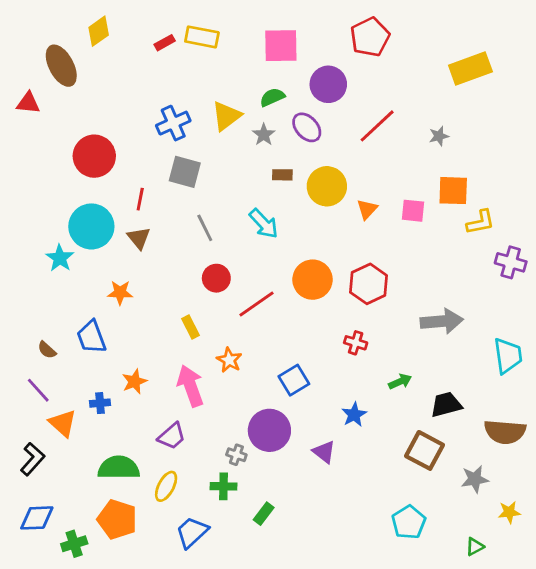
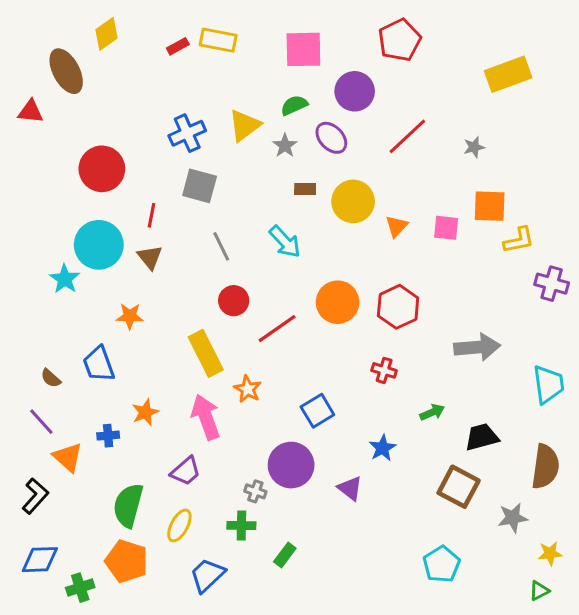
yellow rectangle: (190, 327) -> (206, 353), size x1.8
brown semicircle: (505, 432) -> (545, 467), turned -87
green semicircle: (119, 468) -> (128, 505), turned -75
green triangle: (475, 547) -> (539, 591), moved

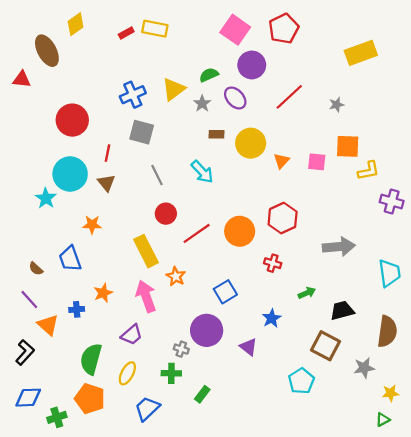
pink square: (303, 49) -> (235, 30), moved, turned 36
orange circle: (338, 302) -> (240, 231), moved
cyan pentagon: (441, 564) -> (301, 381), moved

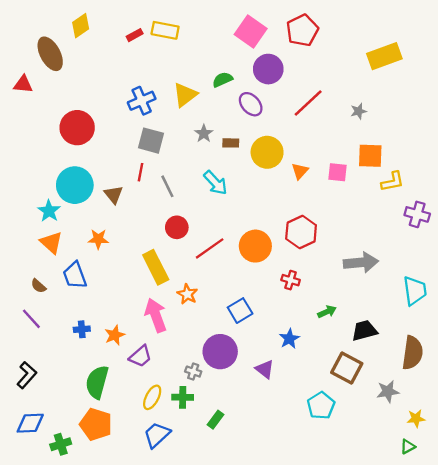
gray star: (202, 104) -> (204, 134), moved
red line: (107, 153) -> (140, 172), moved
orange star: (103, 293) -> (115, 335), moved
orange triangle: (48, 325) -> (51, 243), moved
yellow ellipse: (127, 373) -> (152, 397), moved

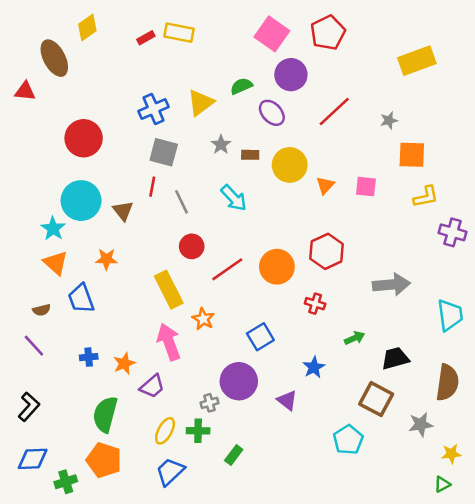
orange square: (370, 156) -> (412, 155), moved
brown semicircle: (38, 286) -> (42, 310), turned -56
gray cross: (193, 372) -> (210, 403), turned -35

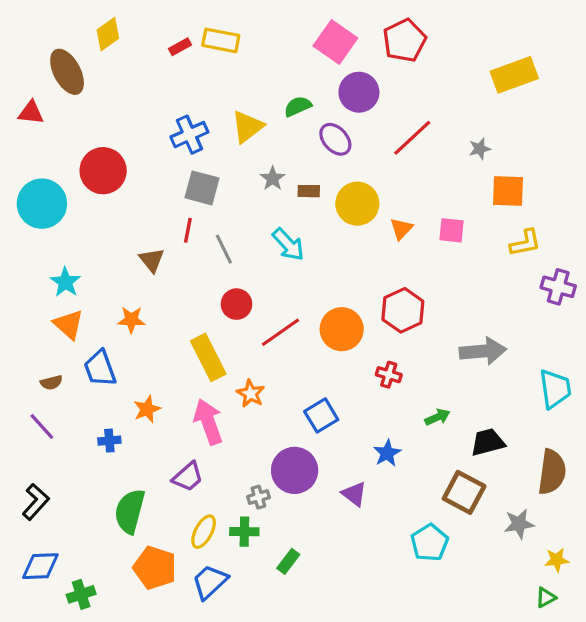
cyan circle: (81, 201) -> (42, 204), moved
orange star: (124, 363) -> (147, 409), moved
orange pentagon: (104, 460) -> (155, 568), moved

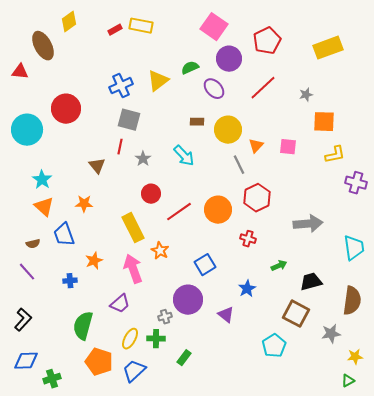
red pentagon: (404, 40) -> (267, 41), moved
gray star: (273, 179) -> (143, 159), moved
gray line: (224, 249) -> (239, 165), moved

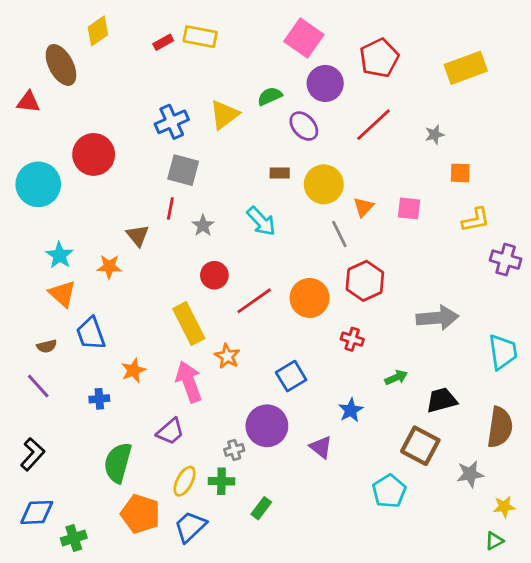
orange square: (324, 122) -> (460, 173), size x0.7
orange star: (84, 204) -> (109, 267), moved

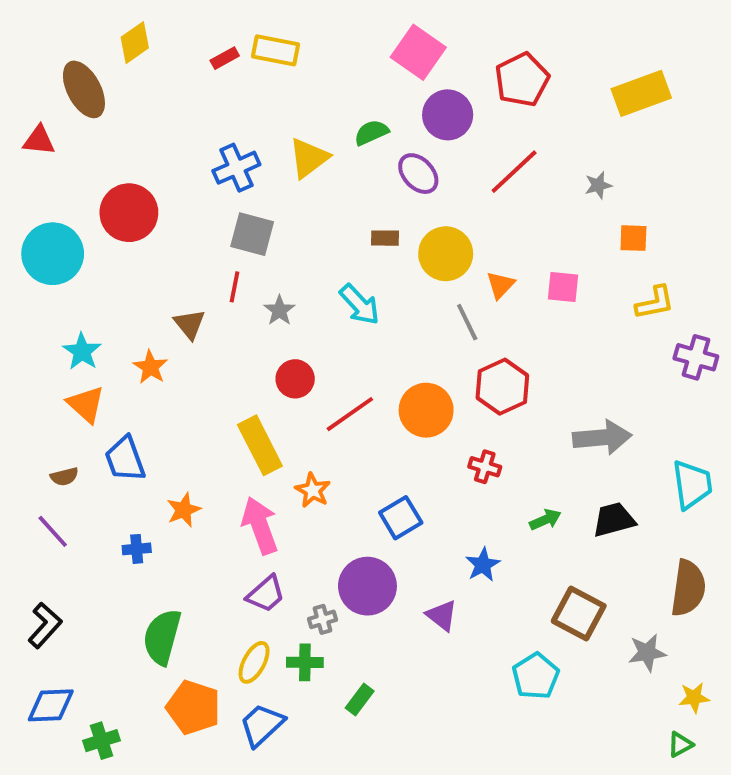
orange star: (109, 267) -> (150, 367), turned 30
black trapezoid: (442, 400) -> (614, 520), moved
purple trapezoid: (170, 431) -> (266, 594), moved

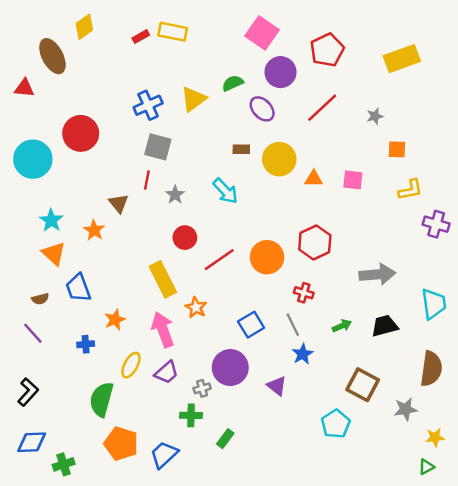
orange triangle: (500, 285) -> (314, 179), turned 48
gray line: (467, 322) -> (293, 325), moved
yellow ellipse: (254, 662) -> (131, 365), moved

